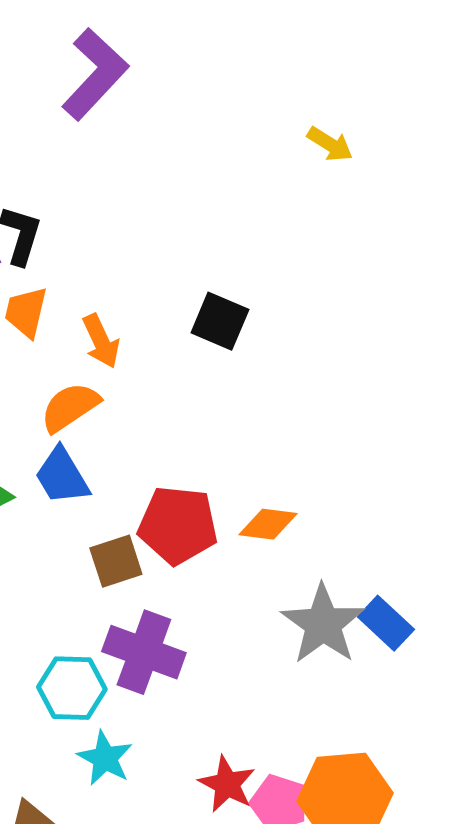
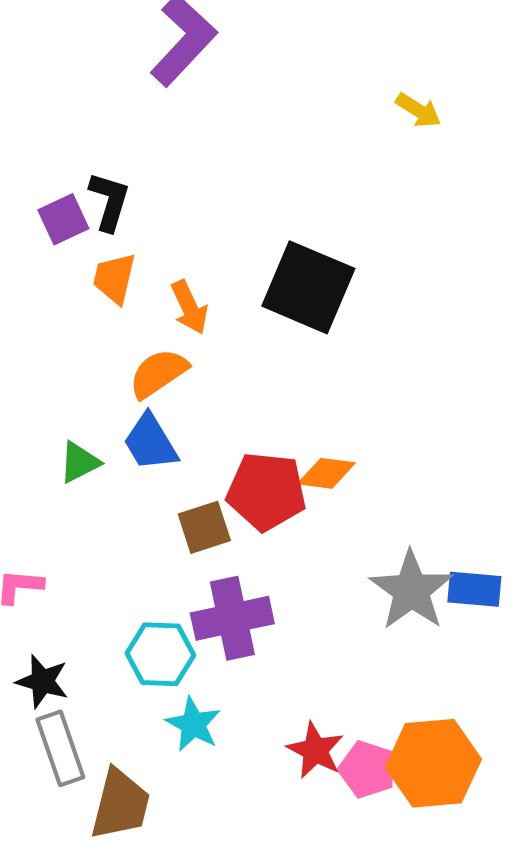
black square: (220, 321) -> (308, 287), size x1.6
orange diamond: (268, 524) -> (326, 473), moved
blue rectangle: (386, 623) -> (474, 589), turned -38
purple cross: (144, 652) -> (232, 618), turned -32

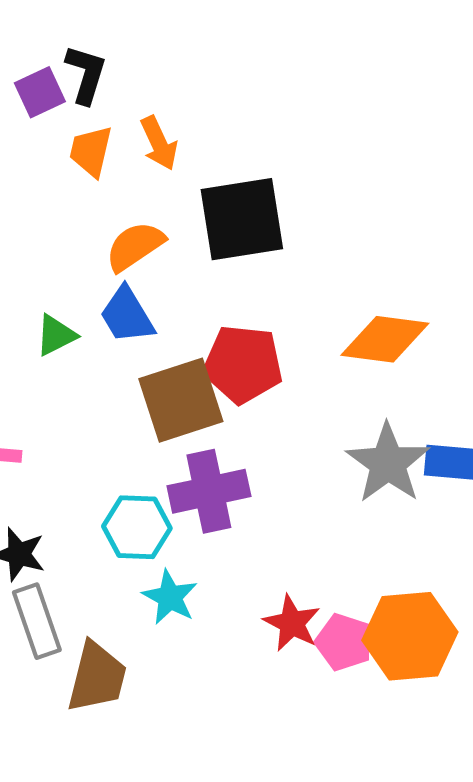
black square: (308, 287) -> (242, 219), moved, turned -32
orange arrow: (189, 307) -> (159, 143), moved
orange diamond: (326, 473) -> (385, 339), moved, size x1.5
brown square: (204, 527) -> (181, 400), size x1.6

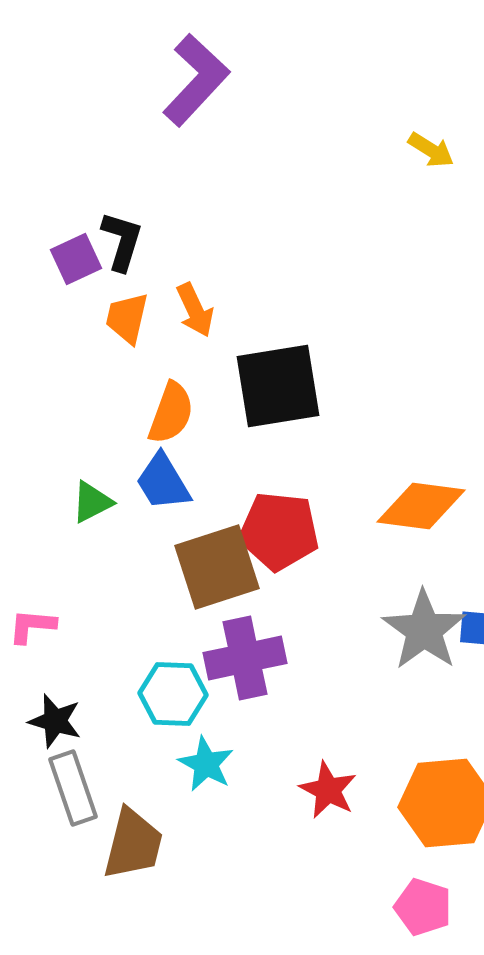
orange semicircle: (135, 246) -> (171, 413), turned 144
pink pentagon: (344, 642) -> (423, 907), moved

